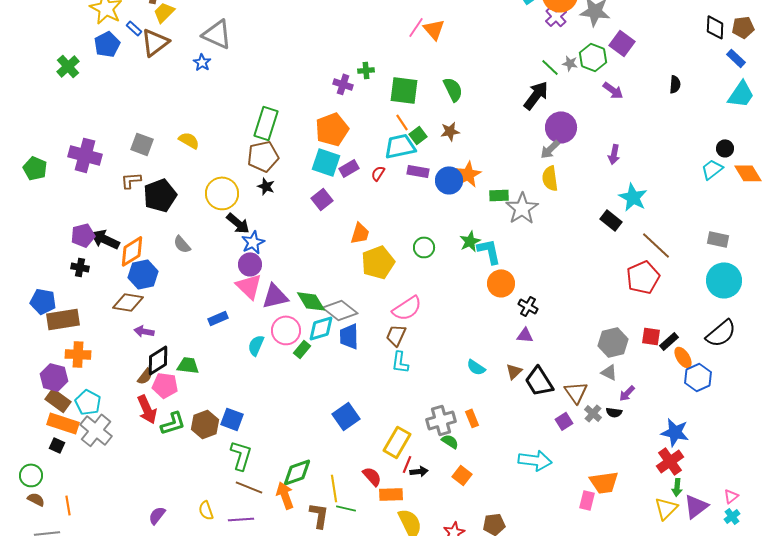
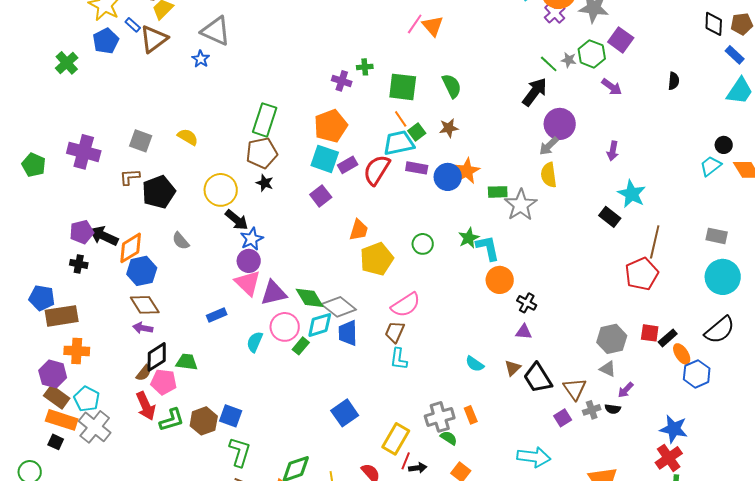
red semicircle: (378, 173) -> (377, 170), size x2.0
brown line: (656, 245) -> (655, 242), turned 60
brown diamond: (128, 302) -> (145, 305), moved, turned 48
gray cross: (593, 413) -> (592, 410), turned 30

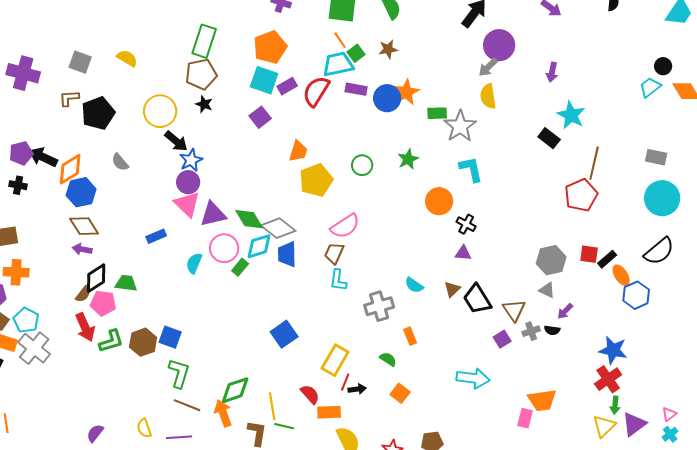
cyan L-shape: (488, 248) -> (471, 169), moved
gray cross: (440, 417) -> (379, 306), moved

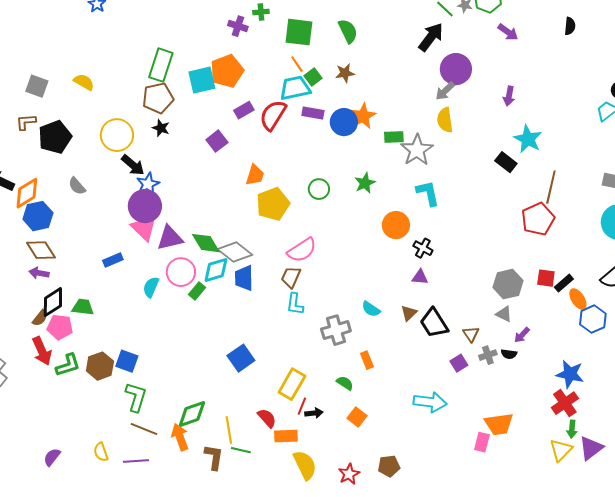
cyan square: (264, 80) -> (202, 80), moved, turned -32
purple circle: (188, 182) -> (145, 206), size x1.4
brown triangle: (514, 310) -> (471, 334), size x0.7

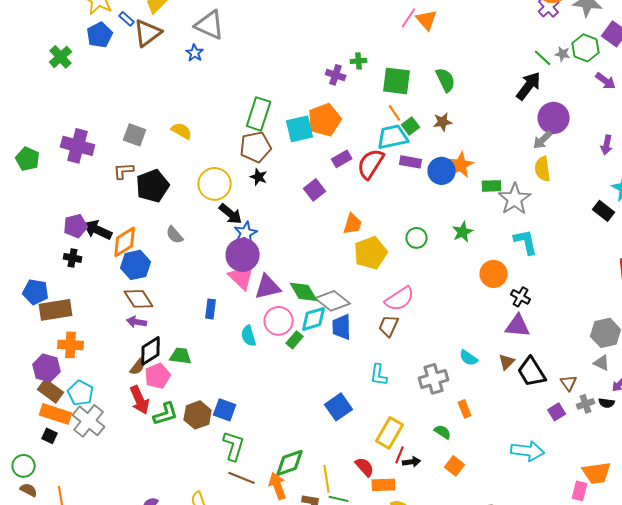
blue rectangle: (113, 260) -> (211, 309), turned -60
purple triangle: (420, 277) -> (518, 326), size x1.5
cyan semicircle: (151, 287) -> (249, 336), turned -40
cyan L-shape: (295, 304) -> (379, 375), moved
pink pentagon: (60, 327) -> (158, 376), turned -30

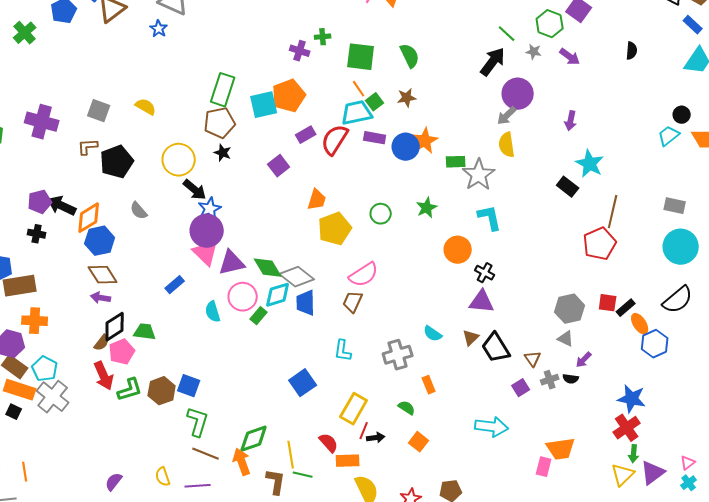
gray star: (563, 54) -> (534, 52), moved
blue rectangle: (211, 309) -> (175, 285), turned 42

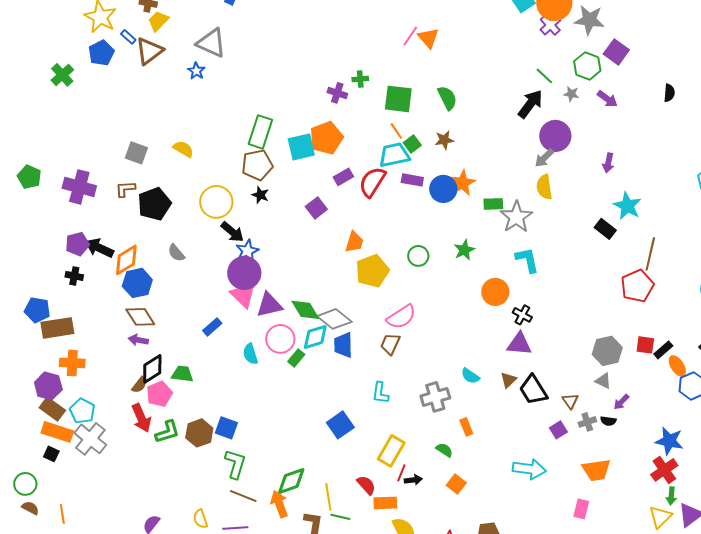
purple cross: (42, 122) -> (79, 187), moved
orange trapezoid: (561, 449) -> (596, 470), moved

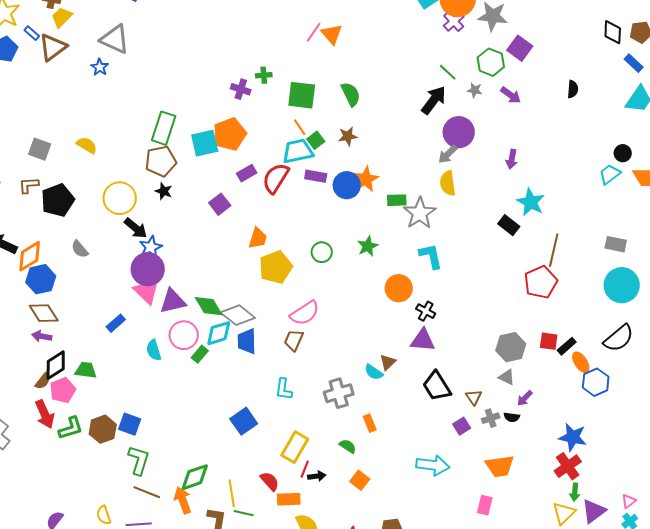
brown triangle: (508, 380) -> (388, 362), moved

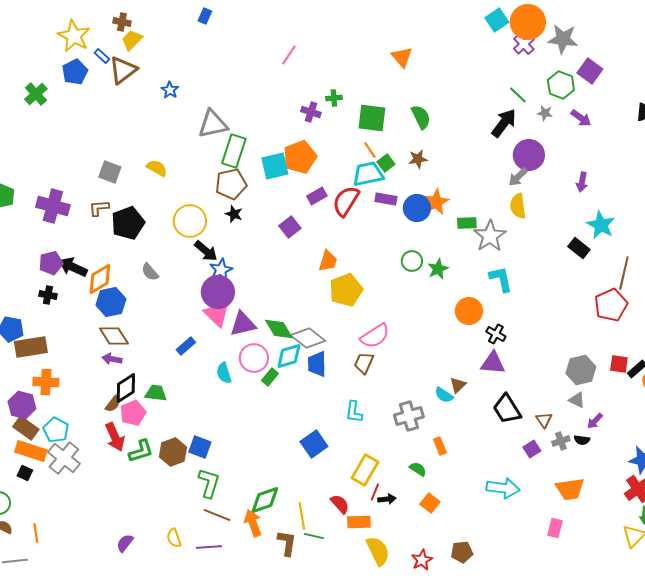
pink line: (314, 32) -> (289, 55), moved
gray triangle: (115, 39) -> (213, 124), moved, turned -36
green circle: (322, 252) -> (412, 261), moved

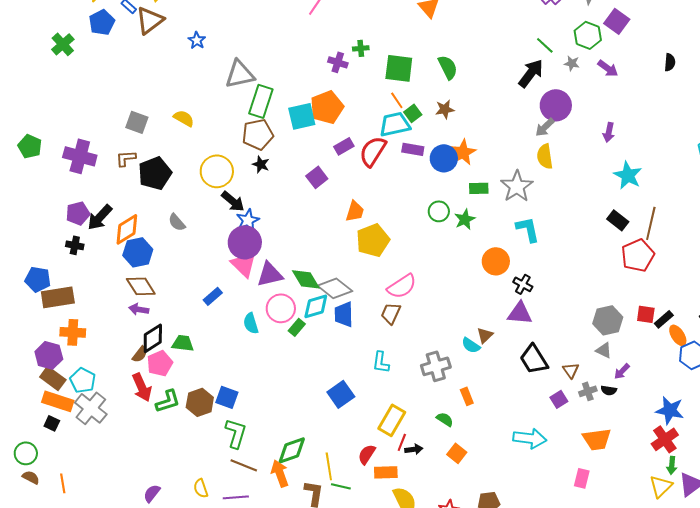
green rectangle: (467, 223) -> (479, 188), moved
black rectangle: (579, 248) -> (618, 220), moved
black arrow: (73, 267) -> (100, 217), turned -72
red semicircle: (340, 504) -> (367, 454), turned -105

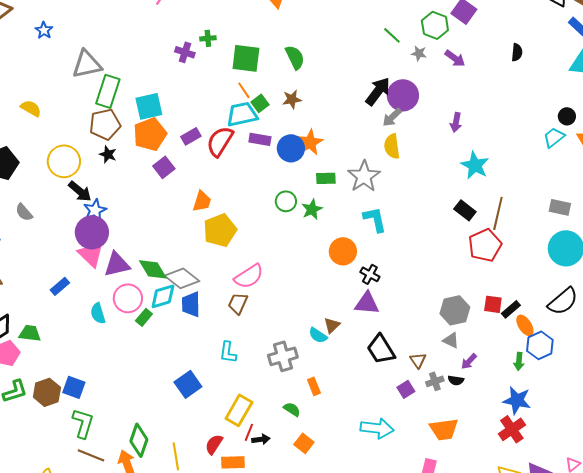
black arrow: (531, 73) -> (378, 91), moved
orange pentagon: (327, 107) -> (150, 134), moved
green diamond: (292, 450) -> (139, 440), turned -52
green arrow: (672, 465) -> (519, 361), moved

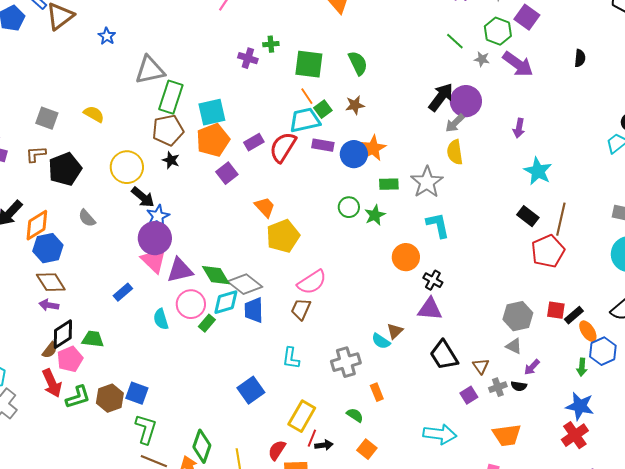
purple arrow: (455, 58) -> (518, 64), size x1.5
orange trapezoid: (202, 201) -> (265, 207), turned -60

